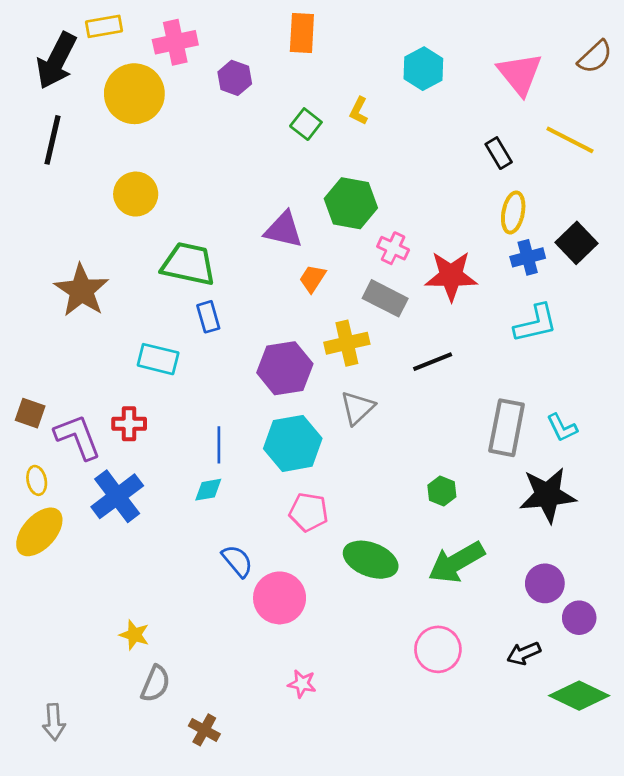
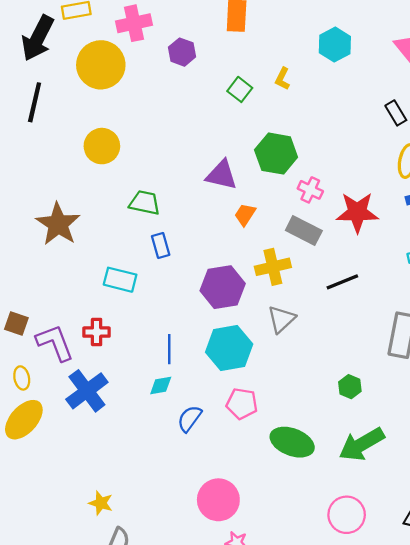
green trapezoid: (188, 264) -> (145, 203), size x0.7
blue semicircle: (237, 561) -> (190, 419), moved, turned -104
pink circle: (280, 598) -> (218, 500), moved

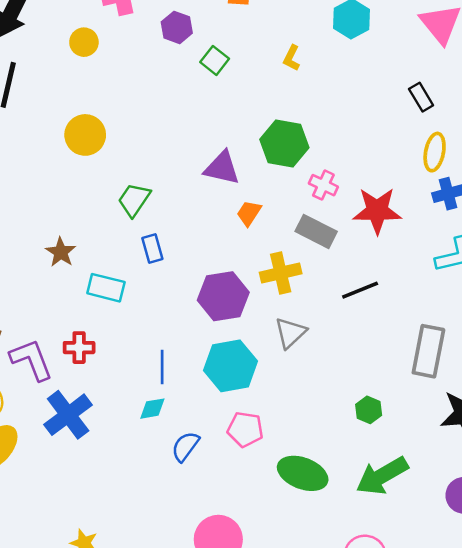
yellow circle: (101, 65) -> (84, 42), size x0.5
green square: (240, 89) -> (215, 60), moved
green trapezoid: (145, 203) -> (134, 200), turned -68
brown star: (58, 224) -> (61, 252), moved, size x0.6

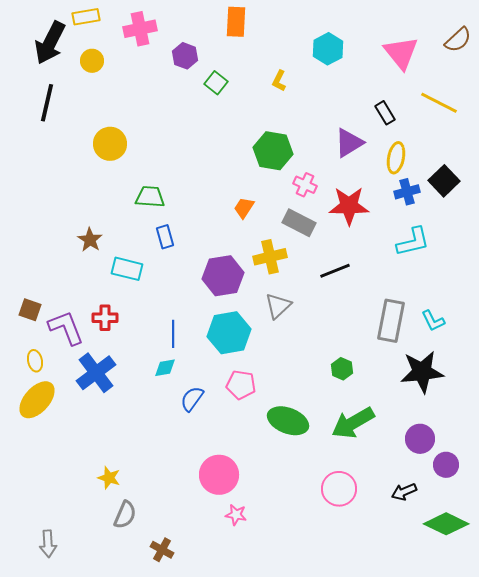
yellow circle: (84, 42) -> (92, 61), moved
purple triangle: (222, 168) -> (349, 143), moved, turned -44
green trapezoid: (134, 200) -> (150, 197), turned 60

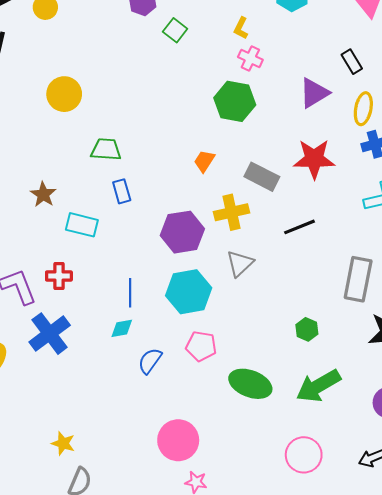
pink cross: (305, 185) -> (250, 58), moved

